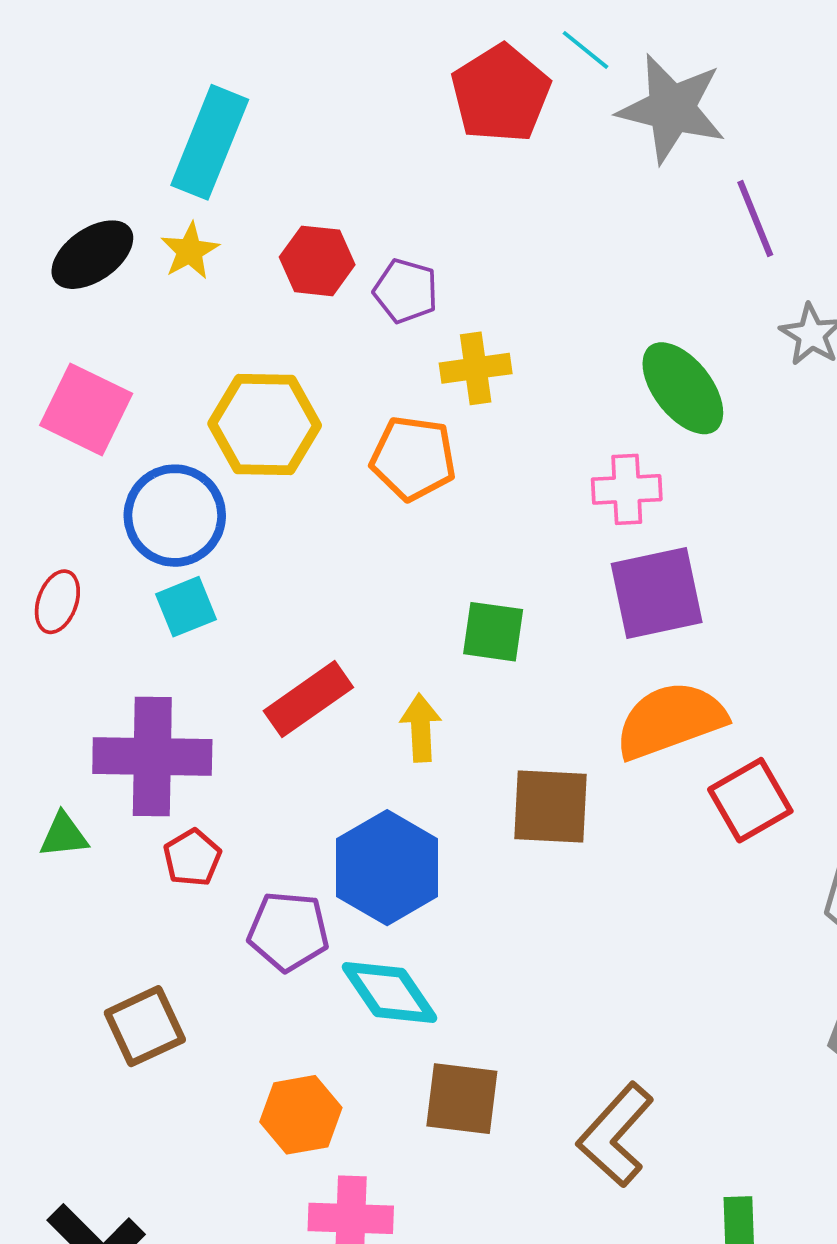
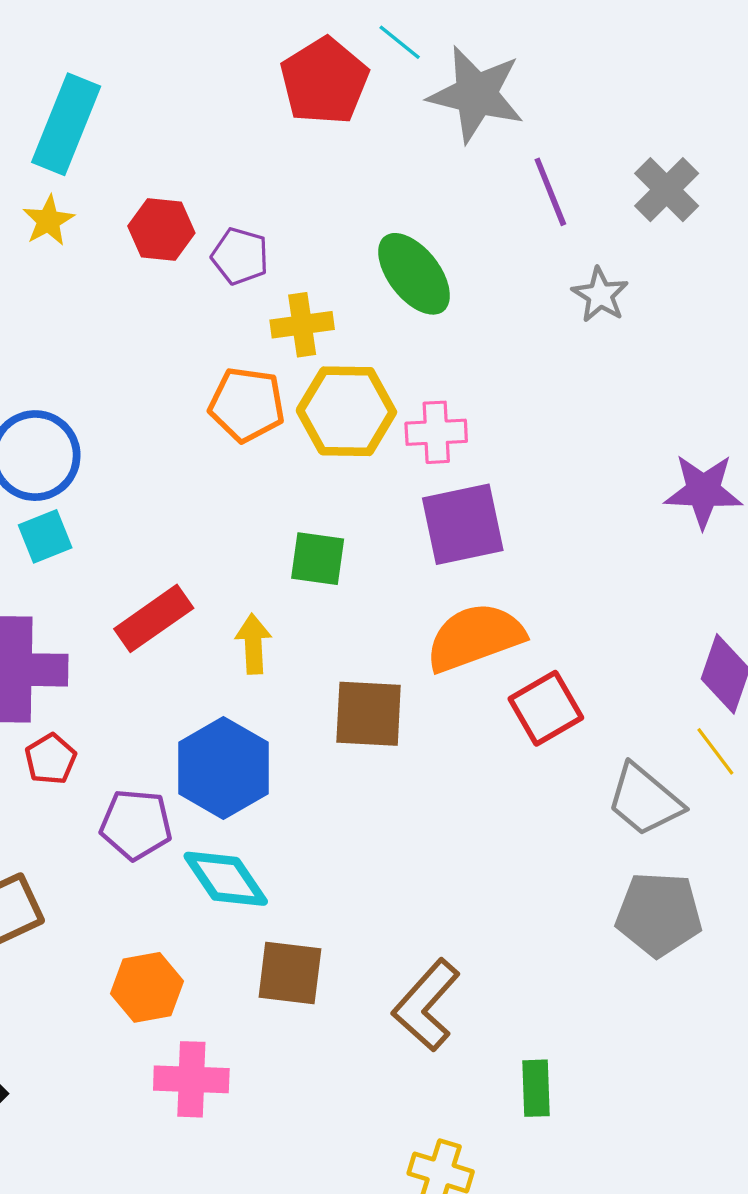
green ellipse: (683, 388) -> (414, 274), moved
yellow hexagon: (265, 424) -> (346, 411), moved

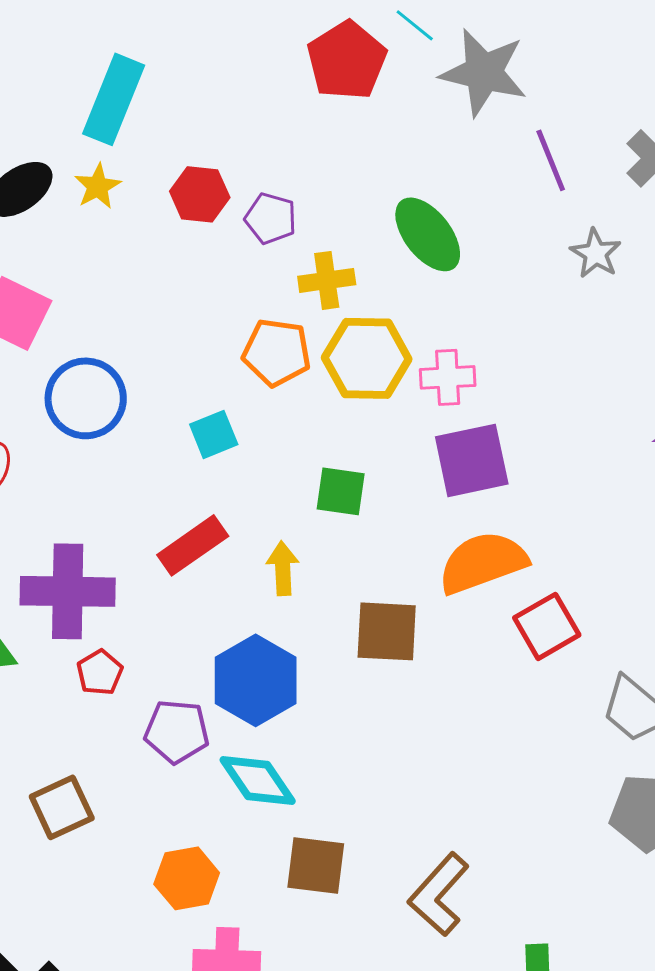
cyan square: (45, 536) -> (214, 434), moved

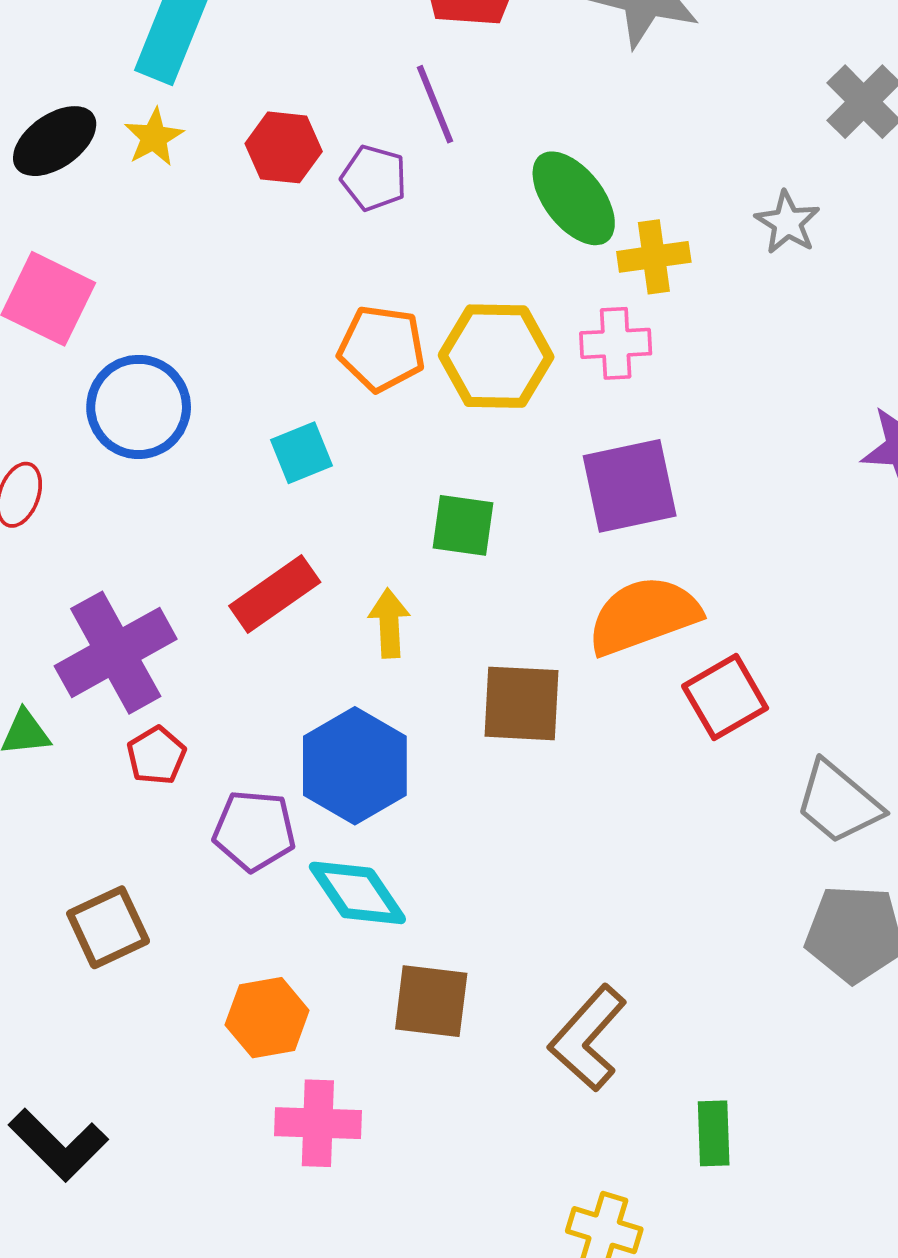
purple line: (551, 160) -> (435, 104), moved
yellow cross: (327, 280) -> (654, 257), moved
pink cross: (448, 377) -> (616, 343), moved
purple cross: (68, 591) -> (116, 653), turned -30

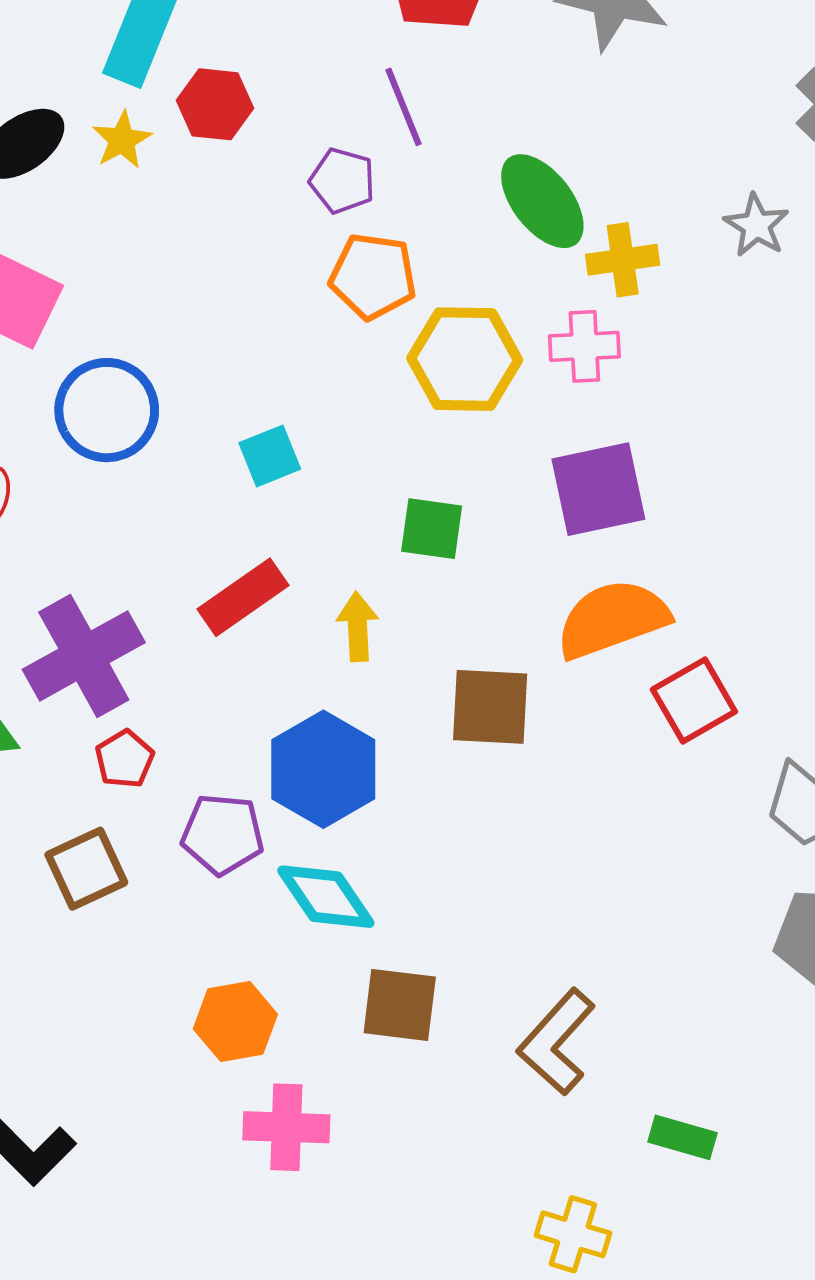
red hexagon: (284, 147) -> (215, 104), moved
orange pentagon: (382, 348) -> (373, 276), moved
brown square: (108, 927) -> (86, 869), moved
green rectangle: (714, 1133) -> (682, 1137), turned -72

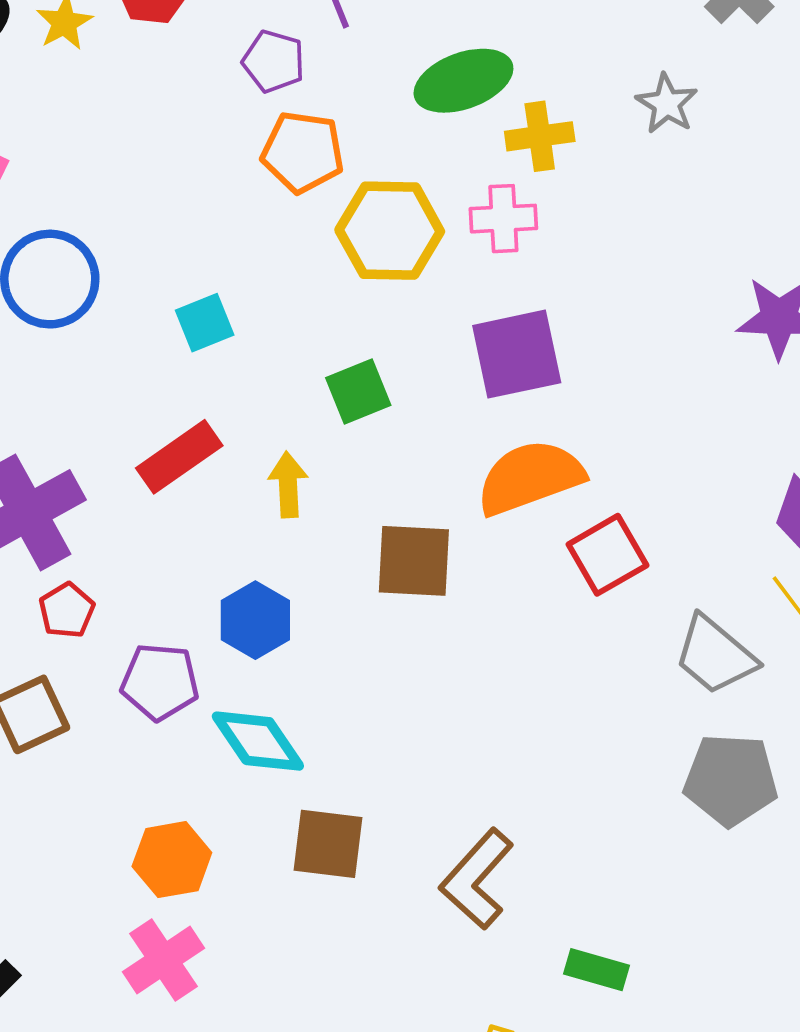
green ellipse: (542, 201) -> (463, 81), turned -72
green square: (432, 529) -> (358, 392), turned -30
blue hexagon: (323, 769) -> (255, 620), size x0.7
pink cross: (286, 1127) -> (164, 960), moved, turned -36

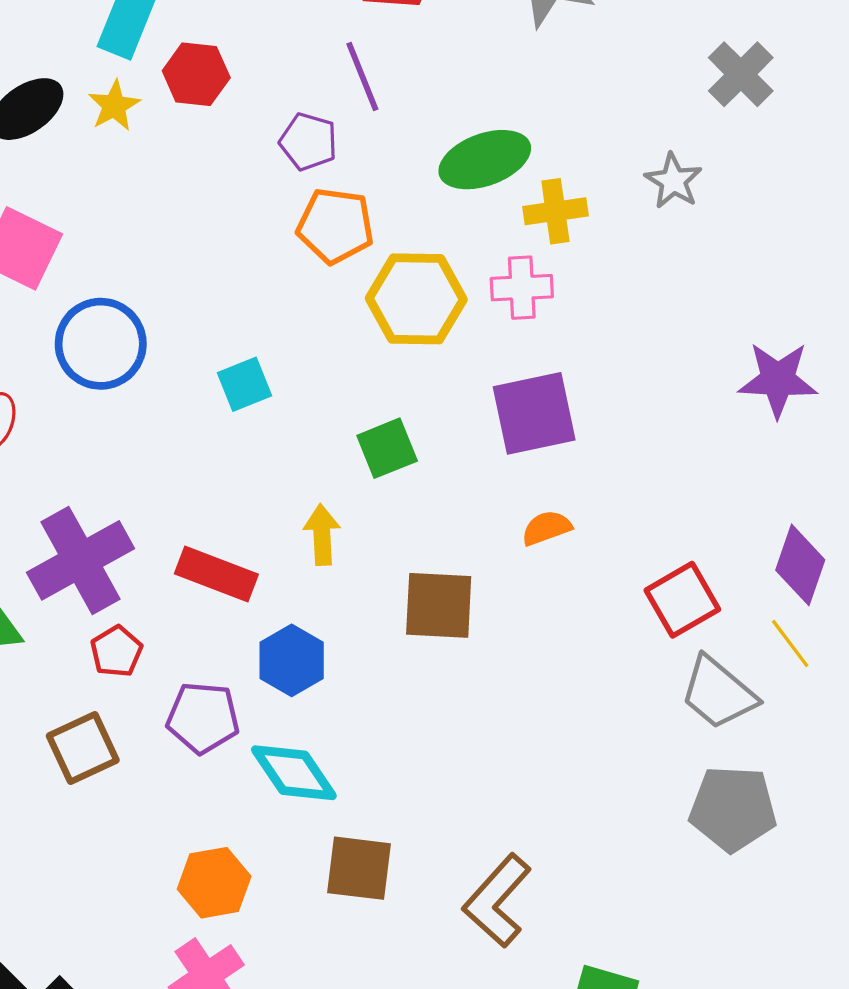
red rectangle: (179, 457) -> (216, 574), moved, turned 56
orange semicircle: (530, 477) -> (547, 528), size x0.5
red square: (607, 555) -> (682, 600), moved

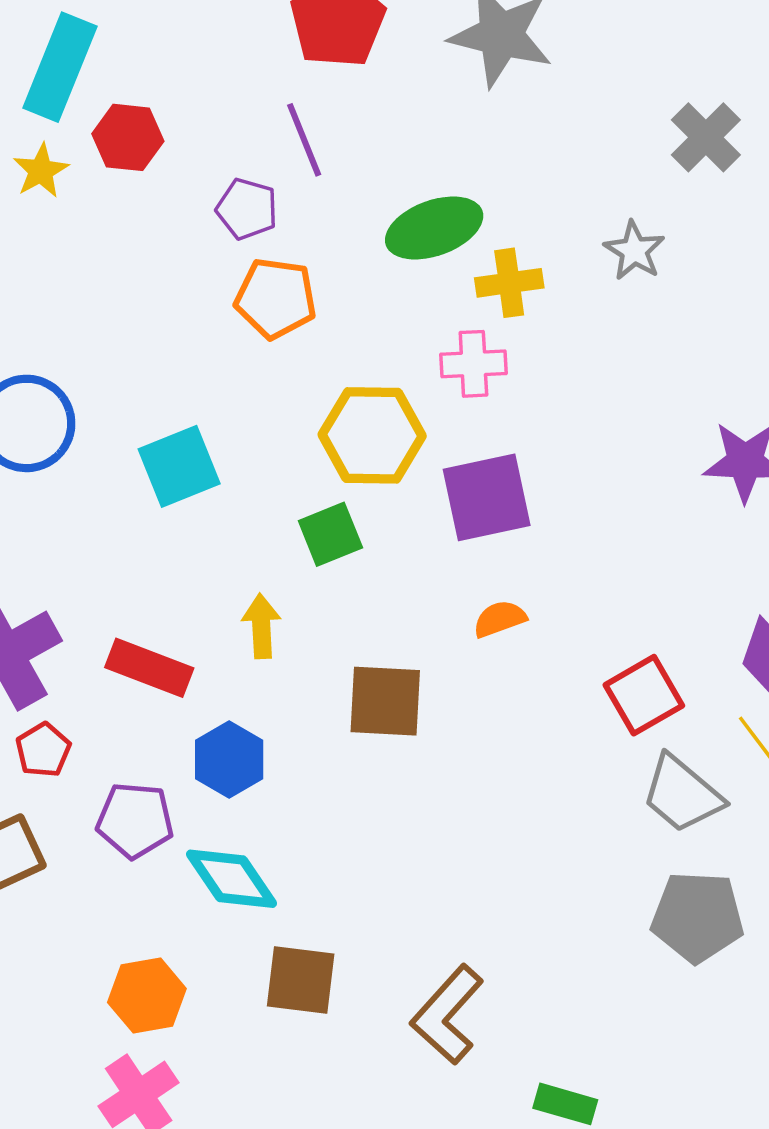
yellow hexagon: (416, 299) -> (372, 435), moved
cyan square: (244, 384) -> (179, 466), size x1.4

